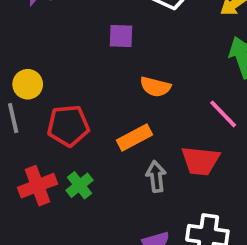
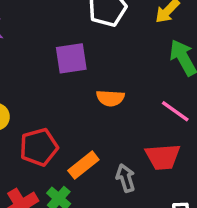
purple square: (121, 36) -> (71, 58), size x1.4
orange rectangle: (135, 138) -> (83, 165), moved

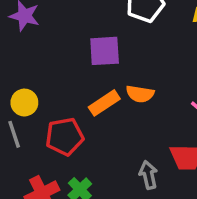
orange rectangle: (83, 165) -> (104, 103), moved

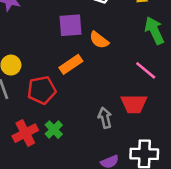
orange semicircle: (140, 94) -> (99, 40), moved, turned 30

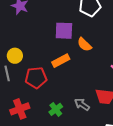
gray arrow: (105, 118) -> (82, 104), turned -49
green cross: (54, 130) -> (56, 109), moved

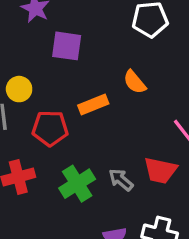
purple square: (64, 31) -> (67, 46), moved
green cross: (56, 109) -> (77, 184), size x1.5

